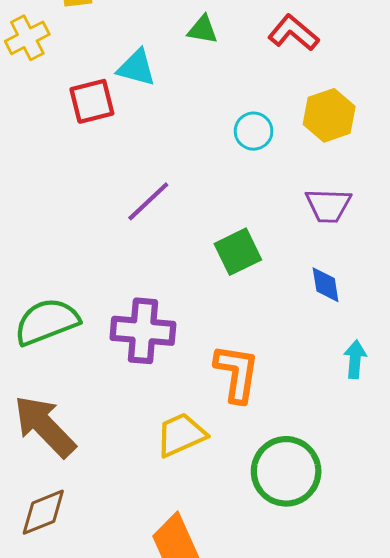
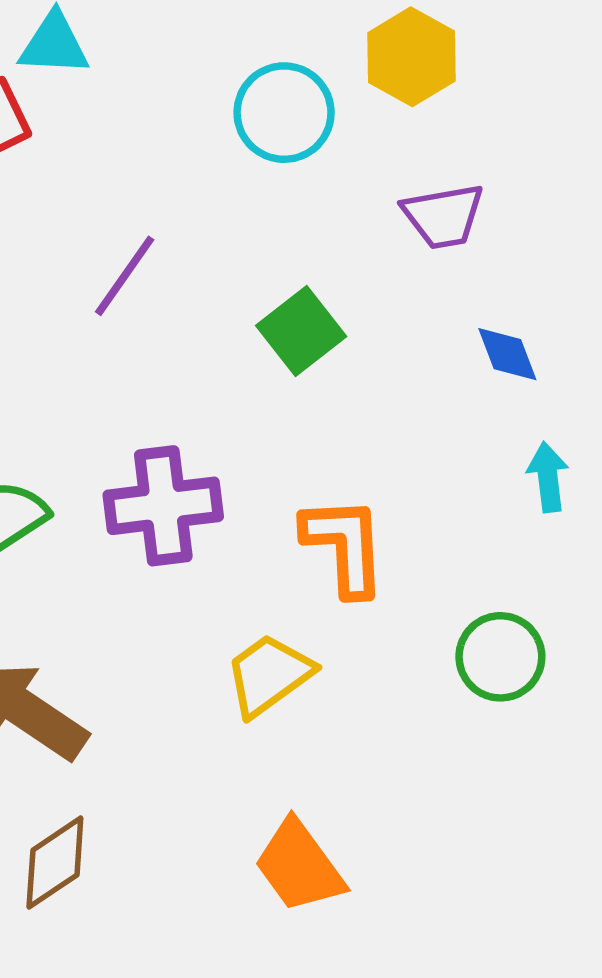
cyan circle: (254, 131) -> (284, 113), size x1.4
blue diamond: (326, 285) -> (507, 354), moved
green circle: (286, 471) -> (500, 657), moved, size x0.7

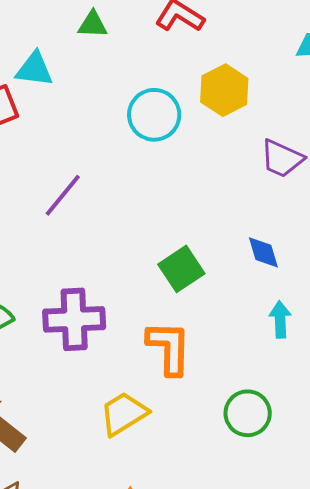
purple trapezoid: (443, 216) -> (282, 158), moved, turned 30
green square: (301, 331) -> (181, 269), moved

